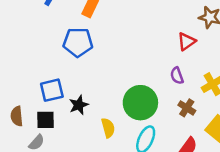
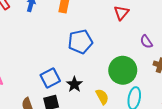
red triangle: (187, 41) -> (121, 13), moved
blue pentagon: (78, 42) -> (80, 42), moved

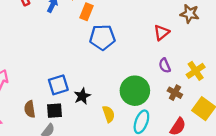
red triangle: (121, 13) -> (162, 33), moved
blue pentagon: (80, 42) -> (102, 37), moved

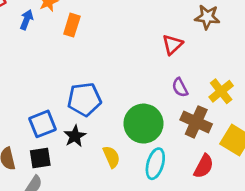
blue pentagon: (102, 37) -> (84, 99), moved
brown cross: (175, 93) -> (196, 122), size x1.5

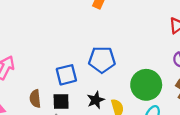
black star: (75, 136) -> (96, 100), moved

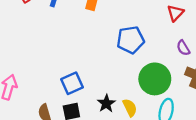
blue pentagon: (102, 60) -> (130, 40), moved

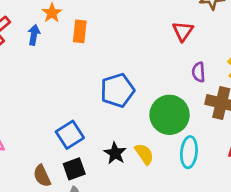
blue pentagon: (130, 40) -> (117, 90), moved
purple semicircle: (183, 48) -> (199, 72), turned 35

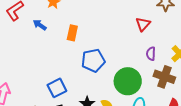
orange rectangle: (80, 31) -> (72, 33), moved
blue arrow: (34, 35) -> (40, 25), moved, turned -72

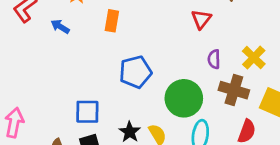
orange rectangle: (72, 33) -> (112, 21), moved
blue square: (57, 88) -> (87, 112), turned 30

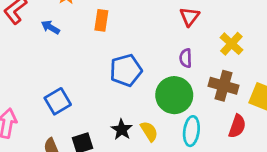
yellow cross: (254, 58) -> (231, 44), moved
purple semicircle: (214, 59) -> (186, 58), moved
blue square: (87, 112) -> (58, 101), moved, turned -30

